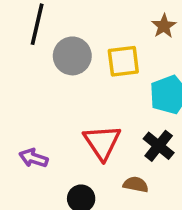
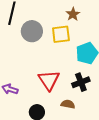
brown star: (164, 26) -> (73, 14), moved
black cross: (159, 146) -> (81, 82), turned 30

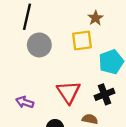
gray circle: (32, 31) -> (39, 45), moved

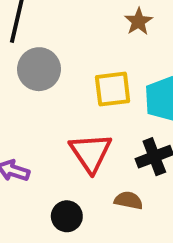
yellow square: (82, 40) -> (113, 89), moved

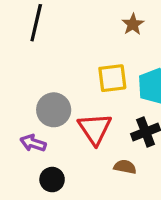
gray circle: (39, 69) -> (54, 110), moved
black circle: (67, 216) -> (52, 180), moved

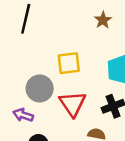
yellow square: (112, 78) -> (69, 63), moved

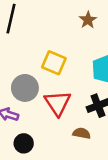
yellow square: (69, 63) -> (54, 63), turned 30

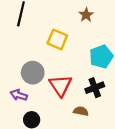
yellow square: (54, 63) -> (57, 39), moved

